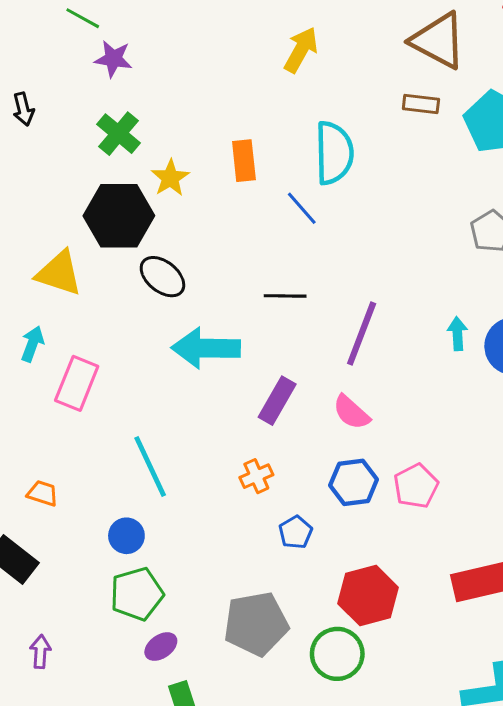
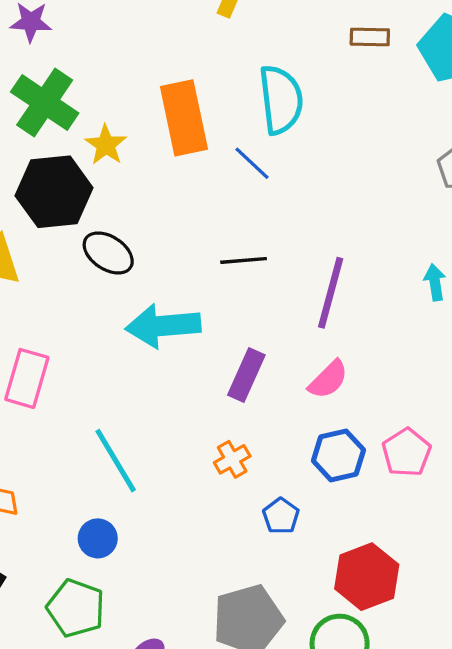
green cross: (119, 134) -> (45, 102), size x1.4
orange rectangle: (244, 161) -> (184, 118), size x1.6
pink semicircle: (351, 412) -> (328, 379), turned -81
green pentagon: (137, 594) -> (76, 608), moved, turned -30

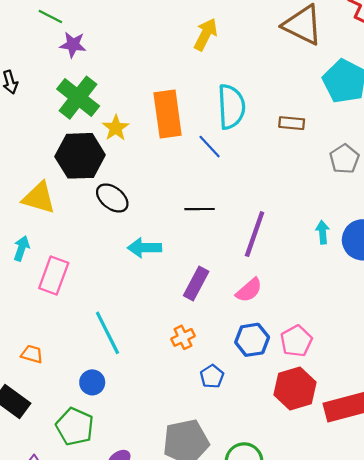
brown rectangle: (370, 37) -> (292, 123), moved
cyan arrow: (163, 326) -> (144, 248), size x0.7
red hexagon: (367, 577) -> (295, 389), moved

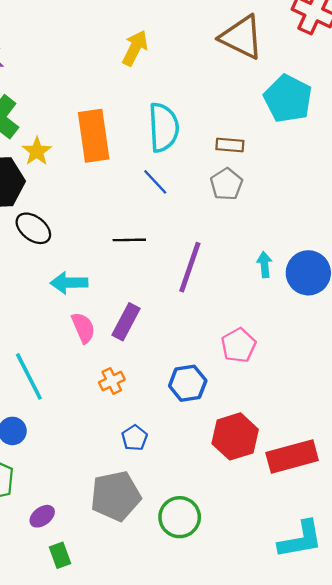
blue line: (210, 147) -> (155, 182), moved
gray pentagon: (344, 159) -> (226, 184), moved
pink semicircle: (249, 290) -> (83, 328), moved, turned -72
pink pentagon: (296, 341) -> (239, 345), moved
blue pentagon: (212, 376) -> (134, 438), moved

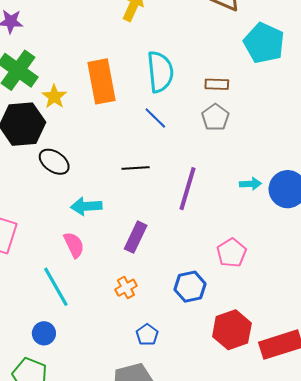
cyan arrow: (264, 265) -> (250, 184), turned 95
pink semicircle: (83, 328) -> (74, 245), moved

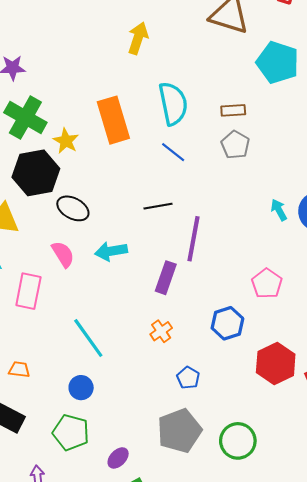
cyan arrow: (250, 184) -> (279, 210), turned -110
purple line: (188, 189) -> (194, 239), moved
pink semicircle: (74, 245) -> (63, 254), moved

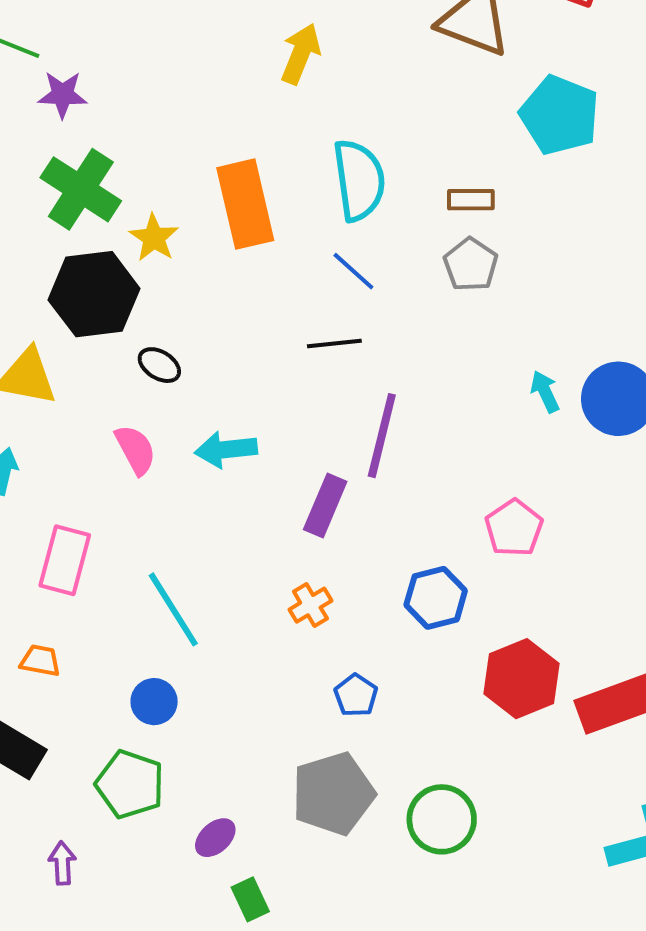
black line: (158, 206) -> (334, 344), moved
black ellipse: (73, 208) -> (159, 365), size x0.7
pink rectangle: (28, 291) -> (65, 560), moved

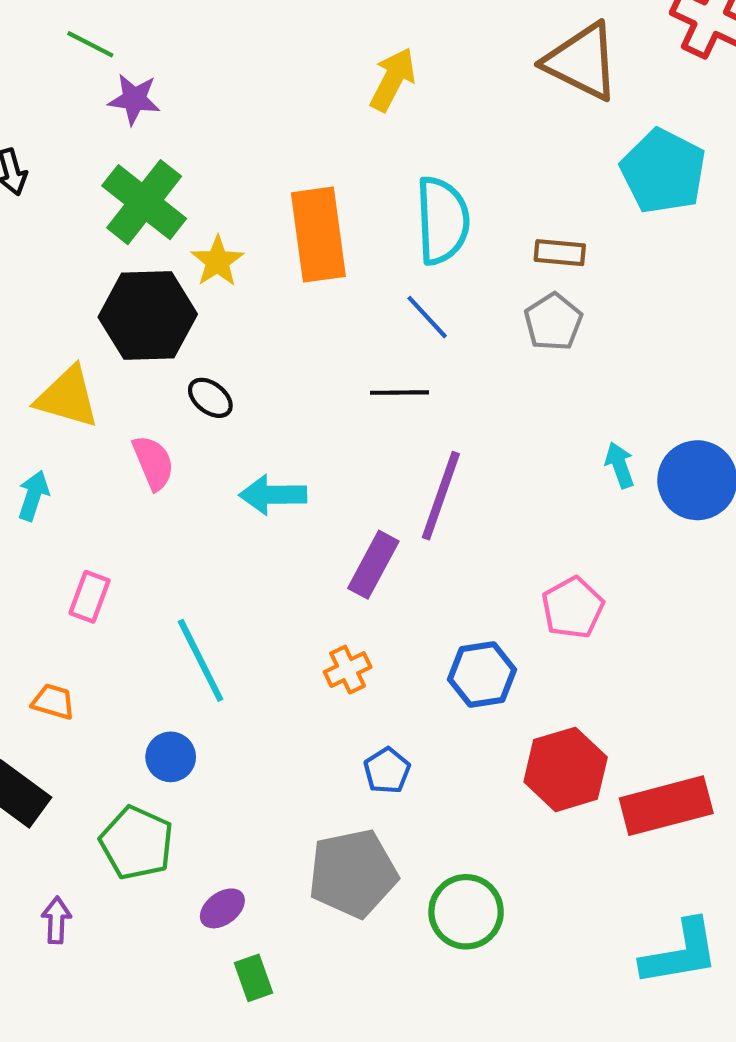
pink semicircle: (135, 450) -> (153, 463), moved
pink rectangle: (65, 560) -> (90, 597), size x0.7

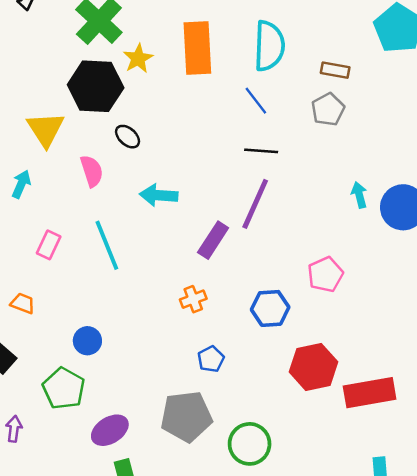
black line: (399, 393) -> (261, 151), moved
yellow triangle: (67, 397) -> (46, 129), turned 36
cyan line: (201, 660) -> (107, 245), moved
purple ellipse: (222, 908) -> (110, 430), size x1.4

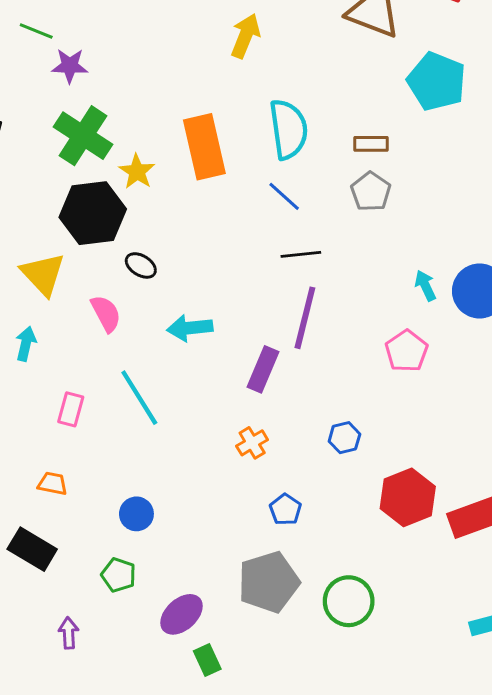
pink pentagon: (325, 274) -> (406, 351), moved
blue hexagon: (270, 308) -> (344, 438), size x0.7
green pentagon: (64, 388) -> (119, 575), size x0.7

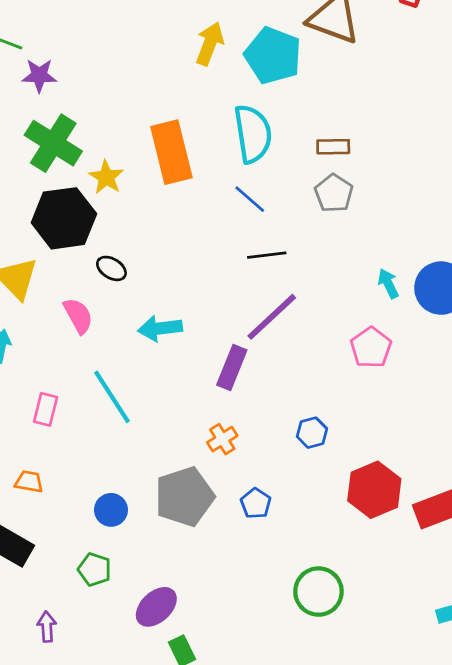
cyan pentagon: (437, 82) -> (273, 56), moved
purple line: (305, 318) -> (272, 317), turned 34
gray pentagon: (269, 582) -> (184, 497), moved

